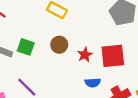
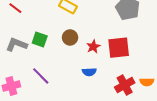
blue semicircle: (93, 83) -> (89, 72), moved

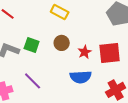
blue semicircle: (89, 72) -> (81, 77), size x1.5

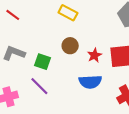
green square: (32, 45) -> (42, 62), moved

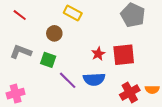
brown circle: (70, 46) -> (54, 33), moved
purple line: (39, 86) -> (68, 80), moved

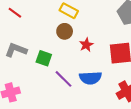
brown circle: (54, 33) -> (65, 31), moved
red star: (98, 54) -> (86, 45), moved

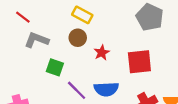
gray L-shape: (16, 50) -> (37, 40), moved

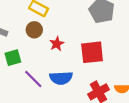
green square: (55, 67) -> (13, 58), turned -35

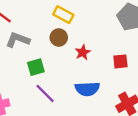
red square: (92, 52) -> (120, 61), size x0.6
purple line: (33, 79) -> (45, 93), moved

